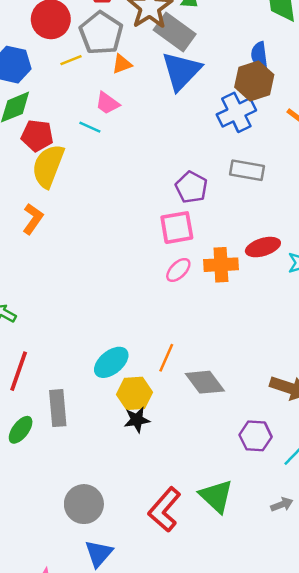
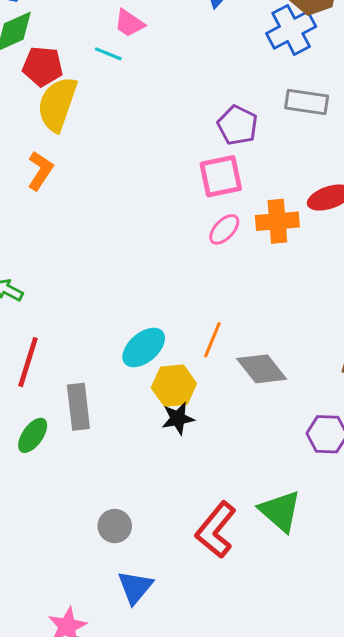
gray circle: (84, 504) -> (115, 526), size x0.7

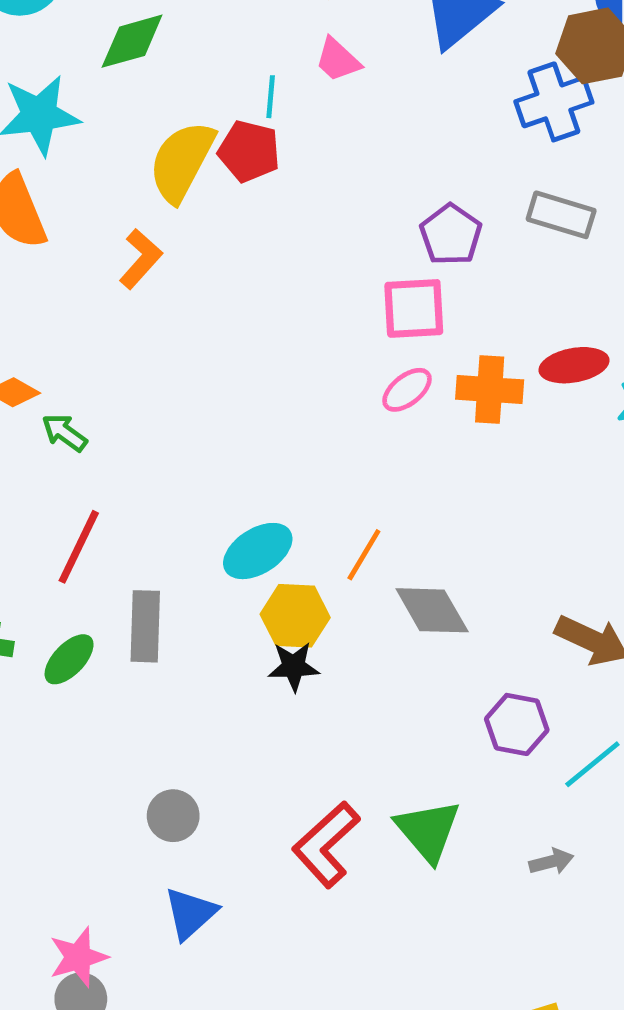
pink trapezoid: (129, 23) -> (338, 60), moved
cyan line: (108, 54) -> (271, 97), turned 64
red pentagon: (43, 66) -> (249, 151), moved

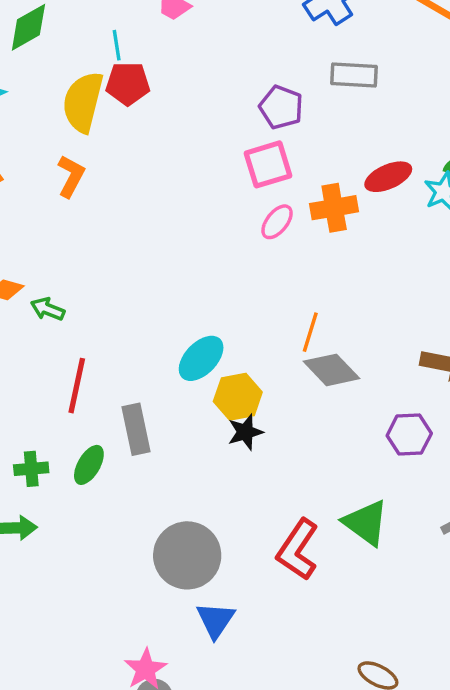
cyan line: (271, 97) -> (117, 45), moved
orange line: (364, 555) -> (310, 332), moved
gray circle: (173, 816) -> (187, 555), size x1.8

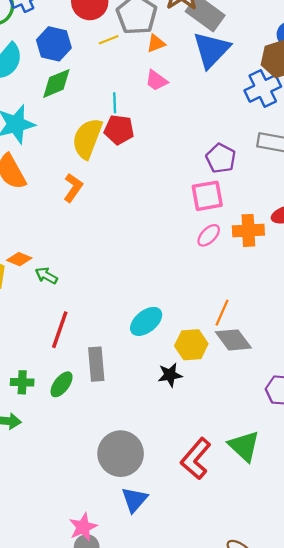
yellow hexagon: (238, 397) -> (191, 345), moved

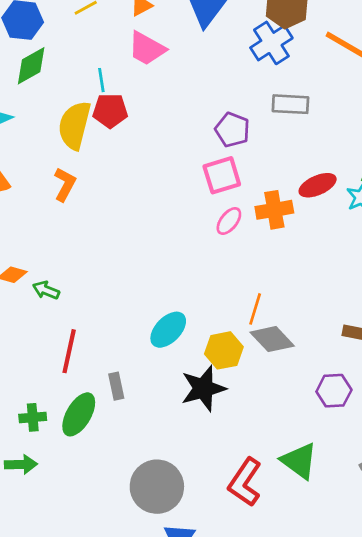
pink trapezoid: (156, 81) -> (147, 48), size x1.4
gray rectangle: (96, 364) -> (116, 386), size x0.7
black star: (170, 375) -> (203, 388), size x1.6
green ellipse: (62, 384) -> (79, 414), size x1.4

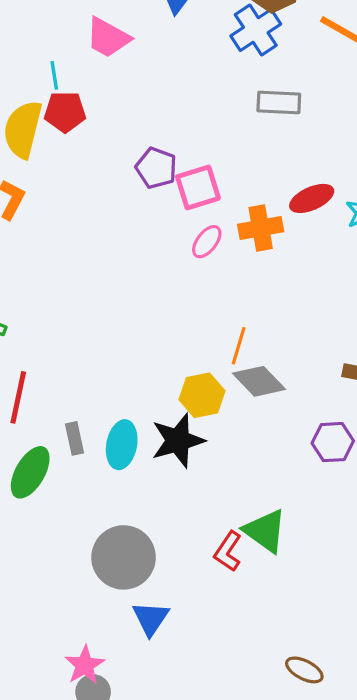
purple pentagon: (232, 130) -> (156, 168), moved
cyan ellipse: (168, 330) -> (122, 445), moved, turned -33
green triangle: (299, 461) -> (265, 531), moved
red L-shape: (245, 482) -> (228, 551), size x0.7

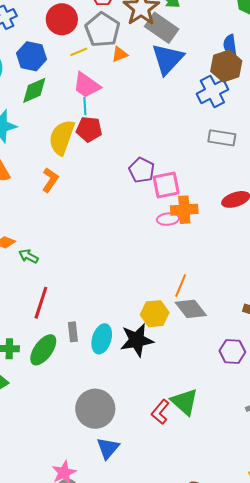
pink trapezoid: (108, 38) -> (87, 85), moved
orange cross: (261, 228) -> (184, 210), moved
pink ellipse: (207, 242) -> (168, 219), turned 40

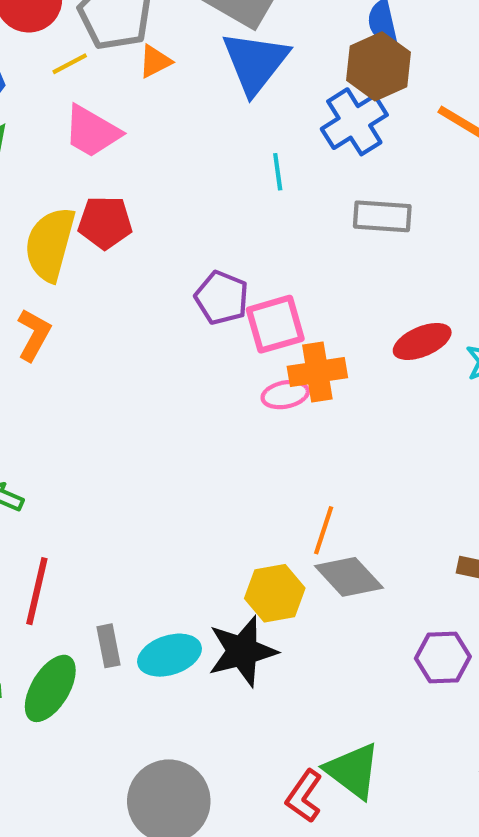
cyan line: (85, 106) -> (278, 172), moved
cyan ellipse: (102, 339) -> (170, 655), turned 60

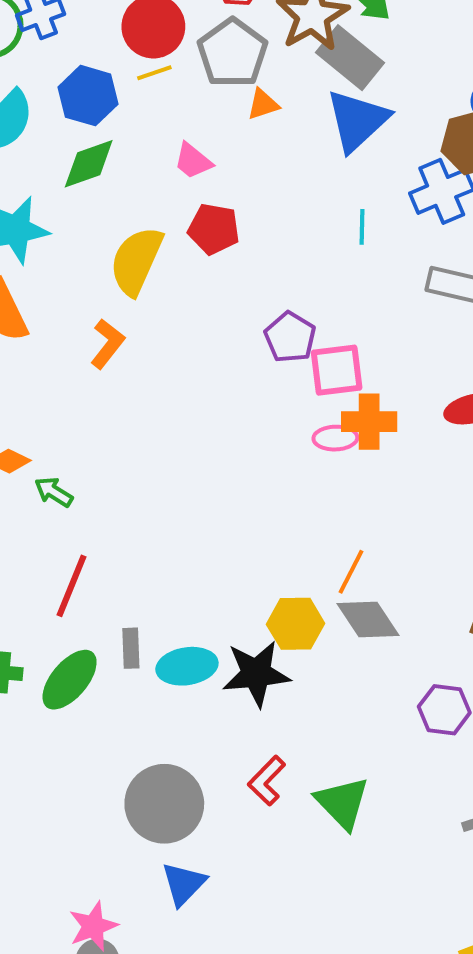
yellow line: (70, 64) -> (154, 73), moved
pink trapezoid: (92, 131) -> (193, 161), size x0.7
red pentagon: (105, 223) -> (214, 229), moved
red L-shape: (304, 796) -> (267, 781), moved

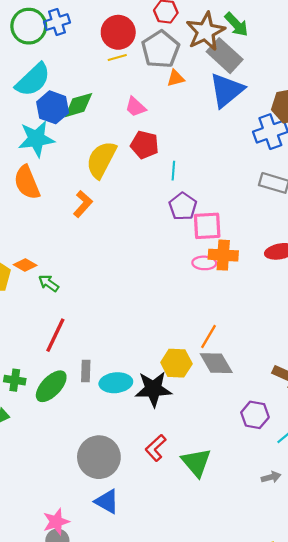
blue hexagon: (88, 96) -> (53, 107), moved
cyan line: (362, 227) -> (173, 171), moved
blue triangle: (184, 884) -> (107, 502), turned -48

